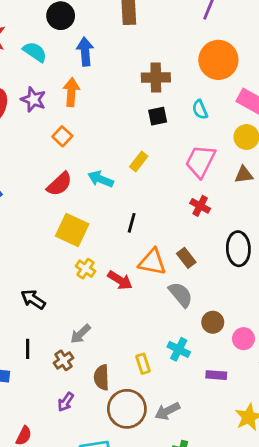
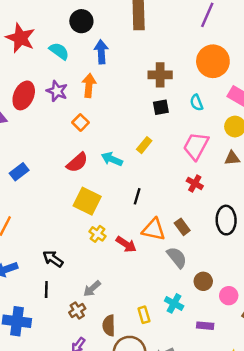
black line: (28, 349) -> (46, 289), moved

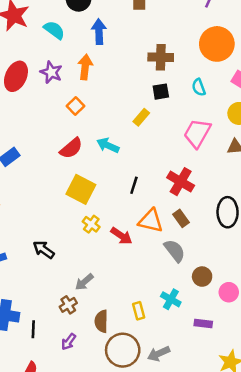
yellow rectangle: (144, 145) -> (141, 117), moved
red cross: (195, 183) -> (181, 182), moved, size x1.5
black line: (46, 289) -> (33, 329), moved

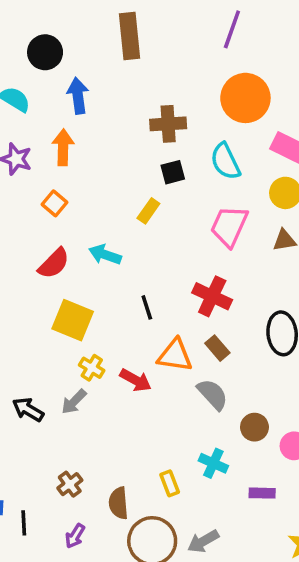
cyan semicircle: (199, 87) -> (225, 161), size x1.5
black line: (134, 185) -> (147, 307), turned -30
gray arrow: (84, 282) -> (74, 402), moved

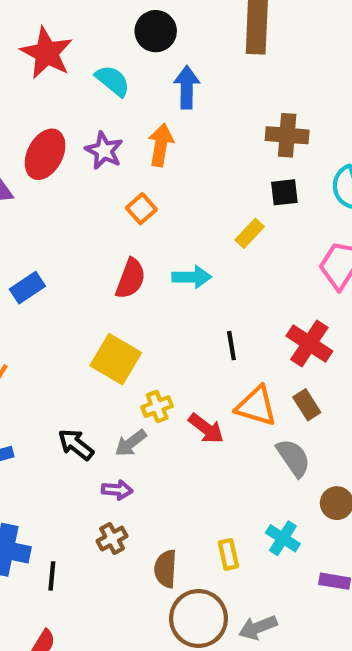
cyan arrow: (105, 255) -> (192, 277), turned 152
red semicircle: (54, 263) -> (131, 279), turned -32
yellow square: (73, 320) -> (116, 359), moved
yellow cross: (92, 368) -> (157, 407), turned 30
purple arrow: (75, 536) -> (117, 490), moved, turned -125

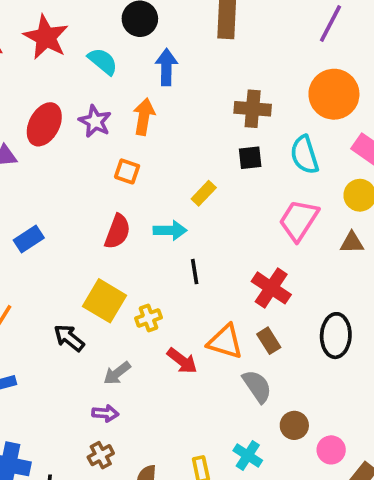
orange square: (141, 209) -> (127, 171), turned -30
yellow rectangle: (250, 233) -> (204, 193), moved
black line: (231, 346) -> (195, 272), moved
yellow cross: (157, 407) -> (148, 318), moved
black arrow: (76, 445) -> (69, 338), moved

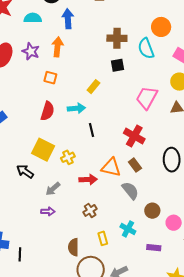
cyan semicircle: (103, 61) -> (33, 18), turned -36
orange circle: (334, 94) -> (161, 27), size x0.7
cyan semicircle: (304, 155) -> (146, 48), moved
red arrow: (182, 361) -> (88, 180), turned -36
brown cross: (101, 455) -> (90, 210), moved

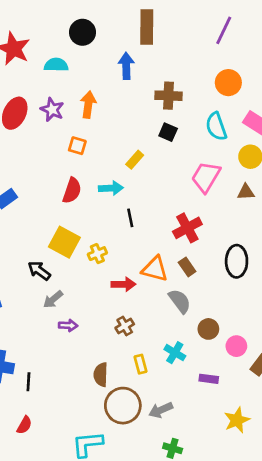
blue arrow: (68, 19) -> (126, 66), moved
cyan semicircle: (146, 48) -> (216, 126), moved
black square: (117, 65) -> (168, 132), turned 32
red cross: (134, 136) -> (187, 228), turned 30
gray arrow: (53, 189) -> (53, 299), moved

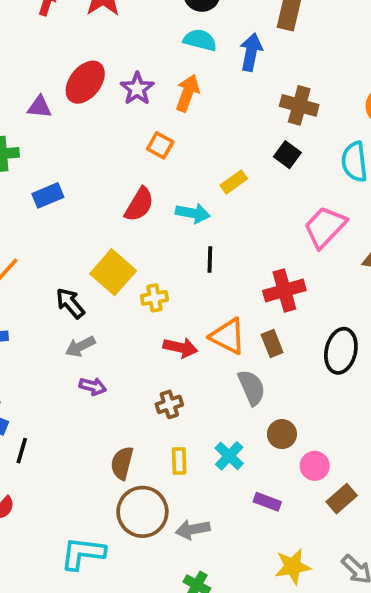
cyan semicircle: (56, 65) -> (200, 40), moved

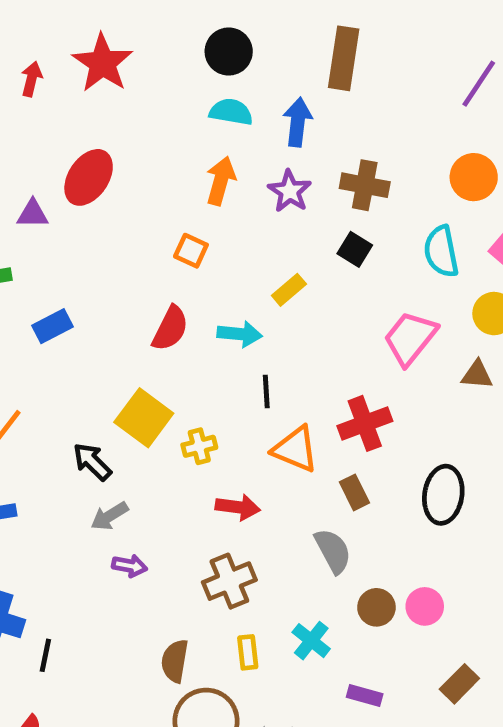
purple star: (137, 89) -> (290, 191), moved
orange triangle: (228, 336) -> (295, 449), moved
brown cross: (169, 404) -> (229, 581), size x1.5
pink circle: (315, 466) -> (425, 606), moved

